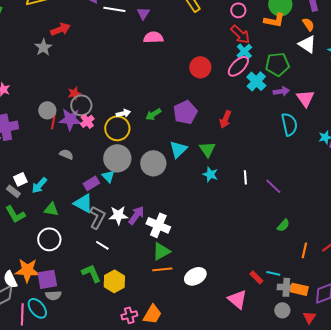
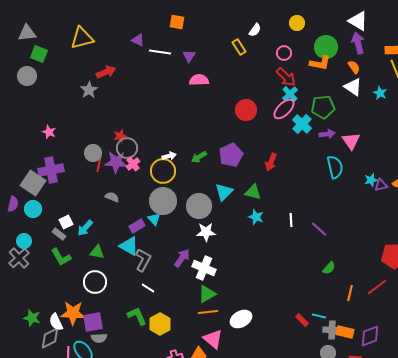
green triangle: (207, 149) -> (253, 192), turned -42
white star: (118, 215) -> (206, 232), moved
pink triangle: (237, 299) -> (213, 339), moved

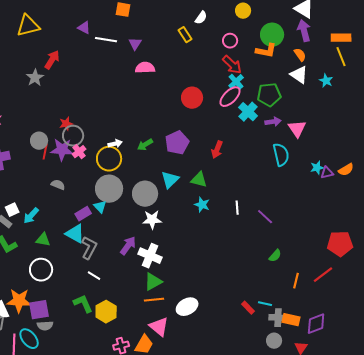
red arrow: (106, 72) -> (52, 60), turned -36

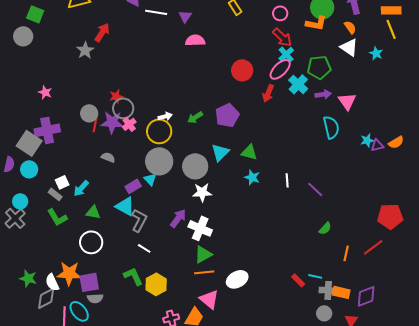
red arrow: (217, 150) -> (268, 93), moved

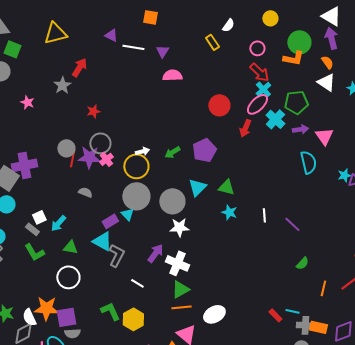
pink star: (45, 92) -> (27, 102), moved
red star: (116, 96) -> (93, 111), moved
white line: (144, 248) -> (137, 283), moved

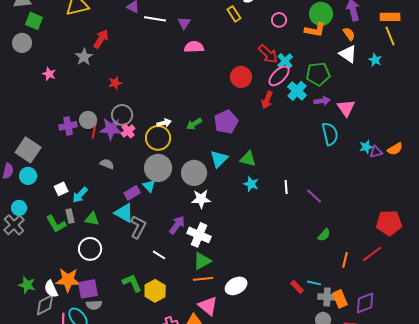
red arrow: (259, 72) -> (268, 54), moved
purple cross: (24, 165) -> (68, 126), moved, size x0.7
gray rectangle: (32, 229) -> (70, 216), moved, turned 40
orange rectangle: (318, 327) -> (340, 299), turned 54

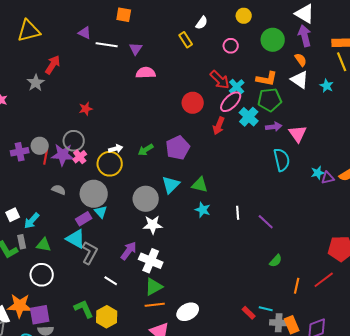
orange L-shape: (315, 30) -> (267, 79), moved
red star: (115, 83) -> (86, 109), moved
gray circle: (158, 168) -> (94, 194), moved

